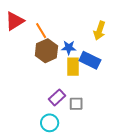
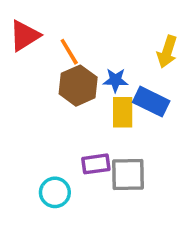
purple rectangle: (57, 97) -> (96, 164), turned 35
gray square: (76, 104) -> (128, 175), size x1.5
cyan circle: (50, 123) -> (55, 192), moved

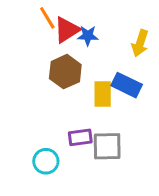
red triangle: (25, 36) -> (67, 30), moved
orange line: (69, 52) -> (47, 18), moved
blue star: (115, 80) -> (88, 36), moved

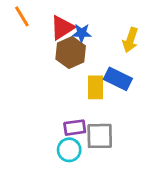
orange line: (47, 18) -> (22, 16), moved
brown hexagon: (65, 72) -> (71, 53), moved
cyan circle: (46, 161) -> (69, 150), moved

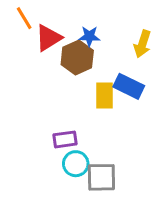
red triangle: (62, 28) -> (48, 38), moved
purple rectangle: (75, 128) -> (65, 139), moved
gray square: (100, 136) -> (101, 177), moved

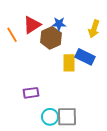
orange line: (24, 18) -> (12, 35), moved
purple rectangle: (65, 139) -> (31, 93), moved
cyan circle: (76, 164) -> (50, 117), moved

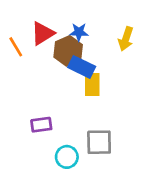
blue rectangle: (85, 57) -> (82, 67), moved
gray square: (67, 117) -> (99, 142), moved

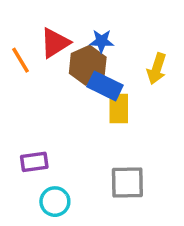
yellow arrow: (126, 39) -> (157, 69), moved
purple rectangle: (41, 125) -> (34, 162), moved
cyan circle: (67, 157) -> (55, 202), moved

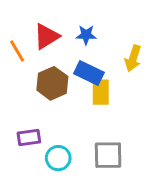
brown hexagon: (88, 65) -> (52, 83), moved
cyan circle: (55, 202) -> (58, 158), moved

